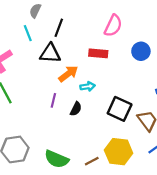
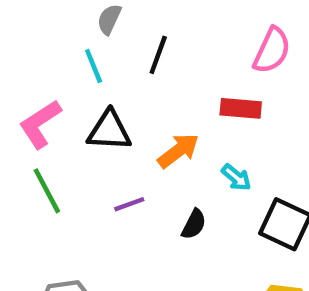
black triangle: (50, 53) -> (109, 131), moved
cyan arrow: (88, 86) -> (236, 177), moved, turned 48
purple line: (53, 100) -> (129, 204), moved, turned 56

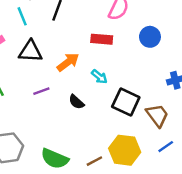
black semicircle: (194, 224) -> (76, 102), turned 105

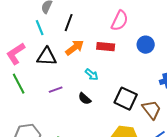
orange arrow: (68, 62) -> (75, 48), moved
cyan arrow: (99, 77) -> (92, 75), moved

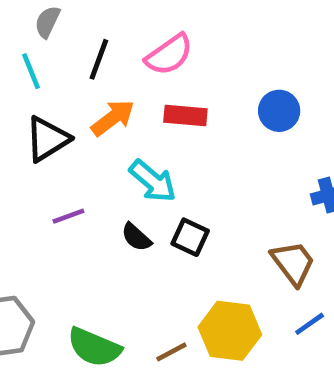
pink semicircle: (120, 21) -> (169, 55), moved, turned 30
black triangle: (47, 57) -> (47, 139), turned -35
cyan arrow: (92, 75) -> (153, 181), size x1.5
black square: (126, 99) -> (190, 237), moved, size x0.7

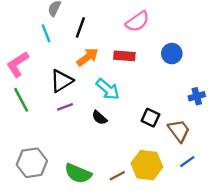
pink semicircle: (169, 55) -> (137, 21), moved
black triangle: (47, 139) -> (61, 81), moved
black square: (190, 237) -> (150, 118), moved

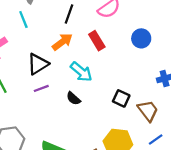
black line: (80, 27) -> (69, 14), moved
red rectangle: (124, 56) -> (97, 41), turned 54

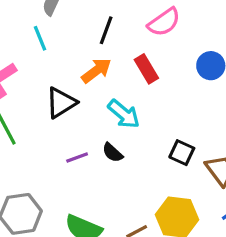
purple line: (41, 88) -> (77, 157), moved

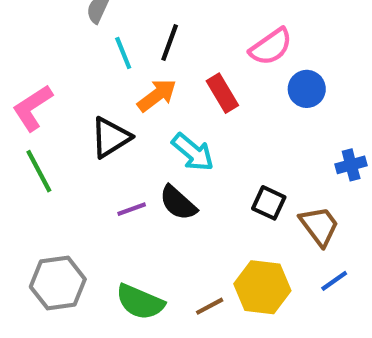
pink semicircle: (164, 22) -> (271, 47), moved
cyan line: (40, 38) -> (123, 53), moved
black semicircle: (113, 153) -> (178, 203), size x1.4

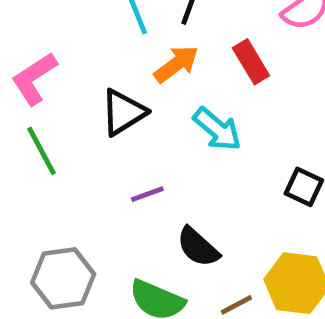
black semicircle: (178, 203) -> (198, 247), moved

